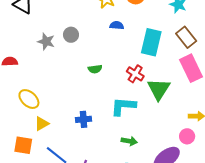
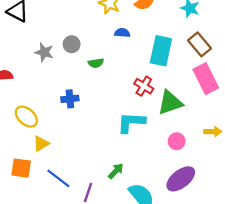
green semicircle: (95, 69) -> (96, 63), moved
green triangle: (159, 89) -> (170, 103), turned 40
blue cross: (84, 119) -> (70, 99), moved
pink circle: (187, 136) -> (177, 141), moved
green arrow: (129, 141) -> (116, 171), moved, turned -56

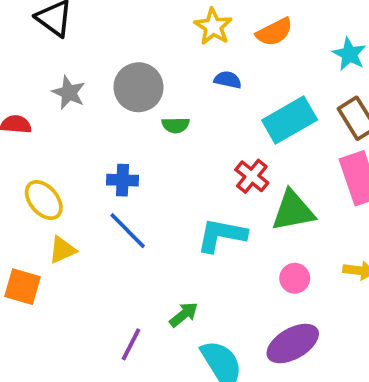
gray circle: (72, 44) -> (138, 87), size x1.6
cyan rectangle: (161, 51) -> (290, 120), turned 40
gray star: (44, 52) -> (69, 93), moved
blue line: (58, 178) -> (128, 231), moved

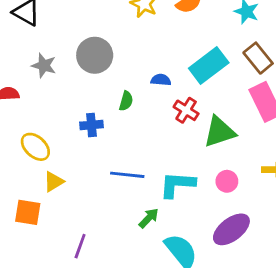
blue semicircle: (228, 80) -> (161, 80), moved
green semicircle: (176, 125) -> (126, 101), moved, turned -66
blue line: (128, 231) -> (127, 175), moved, turned -32
cyan L-shape: (222, 235) -> (177, 184), moved
purple line: (131, 344) -> (80, 246), moved

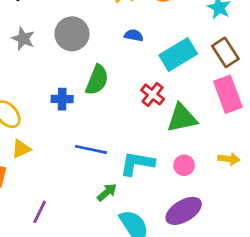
blue semicircle: (161, 80) -> (134, 35), moved
green semicircle: (126, 101) -> (97, 80), size x1.6

